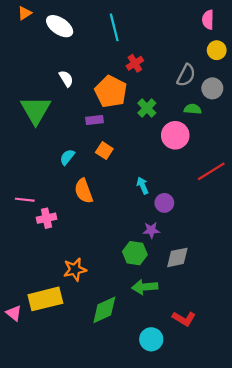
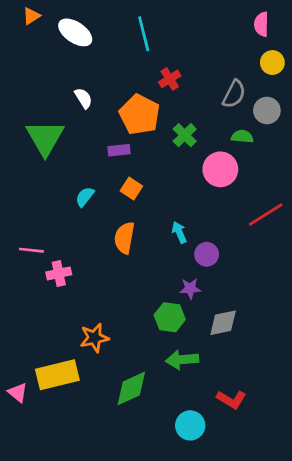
orange semicircle: (84, 191) -> (124, 238), moved, turned 30

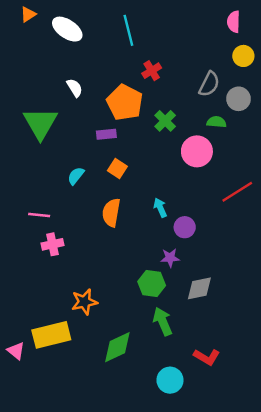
pink line: (31, 250) -> (39, 215), moved
green arrow: (182, 360) -> (163, 321), turned 72

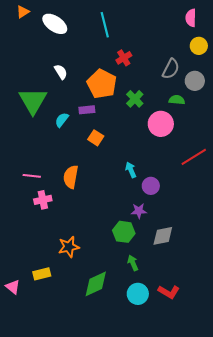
cyan semicircle: (76, 176) -> (62, 120), moved
orange semicircle: (111, 213) -> (71, 177), moved
green arrow: (163, 321) -> (133, 263), size x0.7
yellow rectangle: (51, 335) -> (42, 274), size x0.6
cyan circle: (170, 380) -> (138, 294), moved

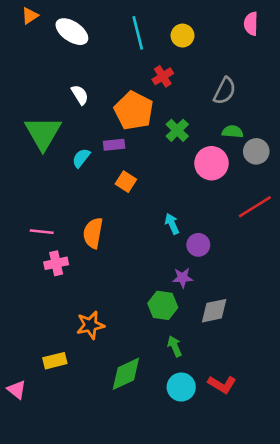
yellow circle: (199, 46) -> (183, 36), moved
gray circle: (195, 81) -> (256, 151), moved
pink triangle: (13, 287) -> (17, 390), moved

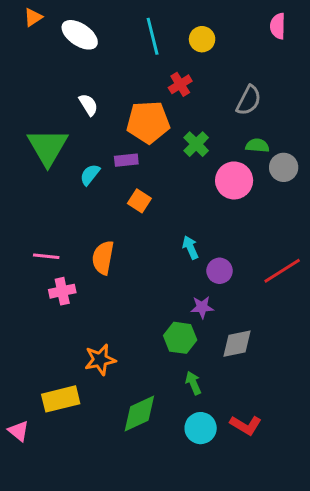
orange pentagon: (134, 111) -> (148, 122), turned -30
red line: (255, 207) -> (282, 271), moved
yellow rectangle: (55, 361) -> (61, 399), size x1.4

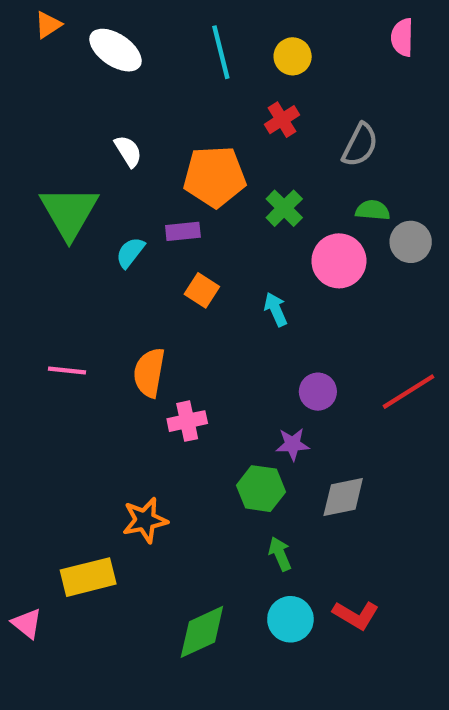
red cross: (180, 84) -> (282, 120), moved
cyan arrow: (190, 247) -> (276, 309), moved
pink cross: (62, 291) -> (187, 421), moved
green diamond: (139, 414) -> (202, 632), moved

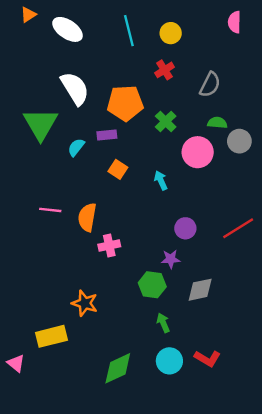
white semicircle: (128, 151) -> (75, 88), size x1.8
pink line: (67, 370) -> (50, 210), moved
orange star: (145, 520) -> (85, 303), turned 30

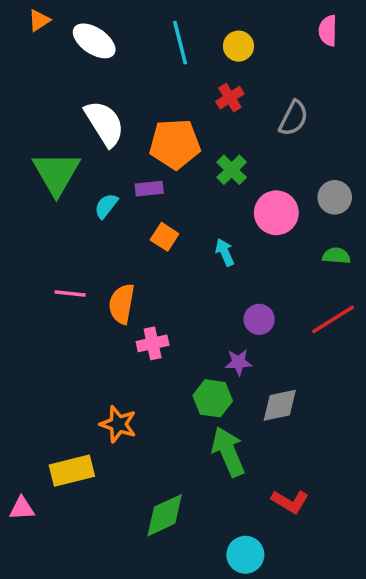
green semicircle: (217, 123) -> (336, 256), moved
green arrow: (163, 323) -> (228, 452), size x1.8
cyan circle: (169, 361) -> (245, 555), moved
pink triangle: (16, 363) -> (22, 508), turned -42

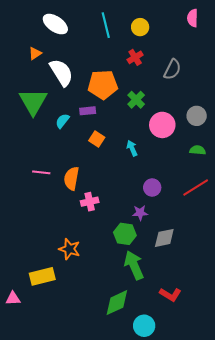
orange triangle: (39, 20) -> (35, 53), moved
green diamond: (165, 515) -> (117, 303), moved

